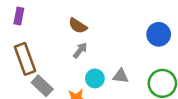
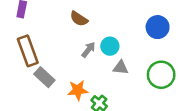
gray arrow: (80, 50) -> (88, 50), moved
cyan circle: (95, 78) -> (110, 46), moved

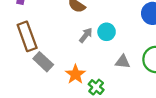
gray triangle: (121, 68) -> (123, 62), moved
orange star: (78, 90) -> (75, 74), turned -30

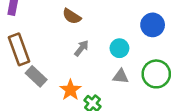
cyan circle: (107, 32) -> (119, 48), moved

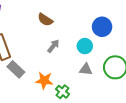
blue circle: (153, 25) -> (102, 27), moved
orange star: (70, 90) -> (44, 81), turned -30

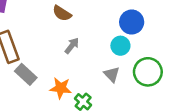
cyan circle: (85, 46) -> (120, 46), moved
gray triangle: (86, 69) -> (112, 74), turned 40

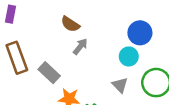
gray arrow: (72, 46) -> (80, 47), moved
gray rectangle: (26, 74) -> (49, 73), moved

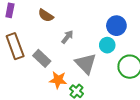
brown semicircle: (70, 24) -> (46, 15), moved
gray triangle: (120, 85) -> (86, 64), moved, size x1.6

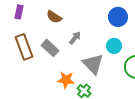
blue circle: (116, 26) -> (118, 17), moved
gray rectangle: (42, 58) -> (50, 48), moved

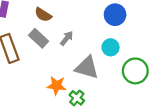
gray rectangle: (50, 48) -> (39, 38), moved
gray triangle: (93, 64) -> (87, 68), turned -30

